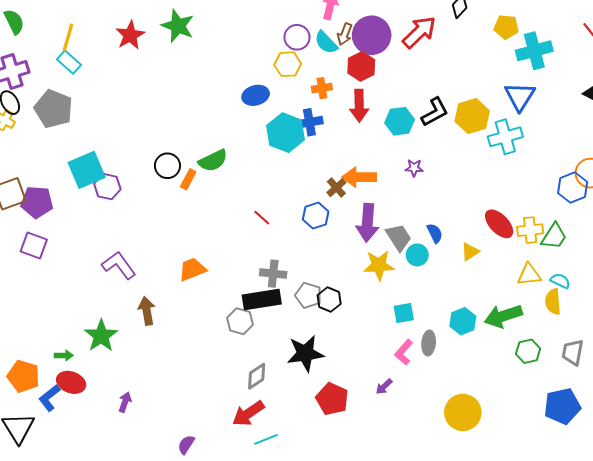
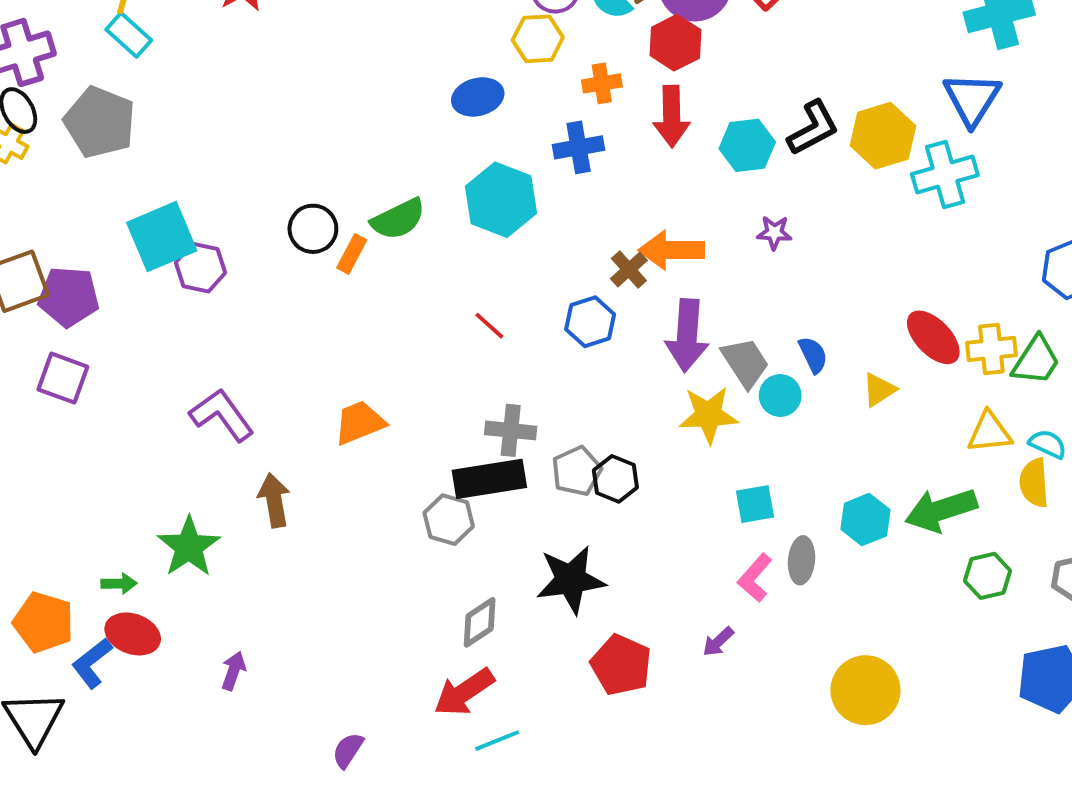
cyan hexagon: (286, 133) -> (501, 200), moved
gray pentagon: (308, 295) -> (577, 471), turned 30

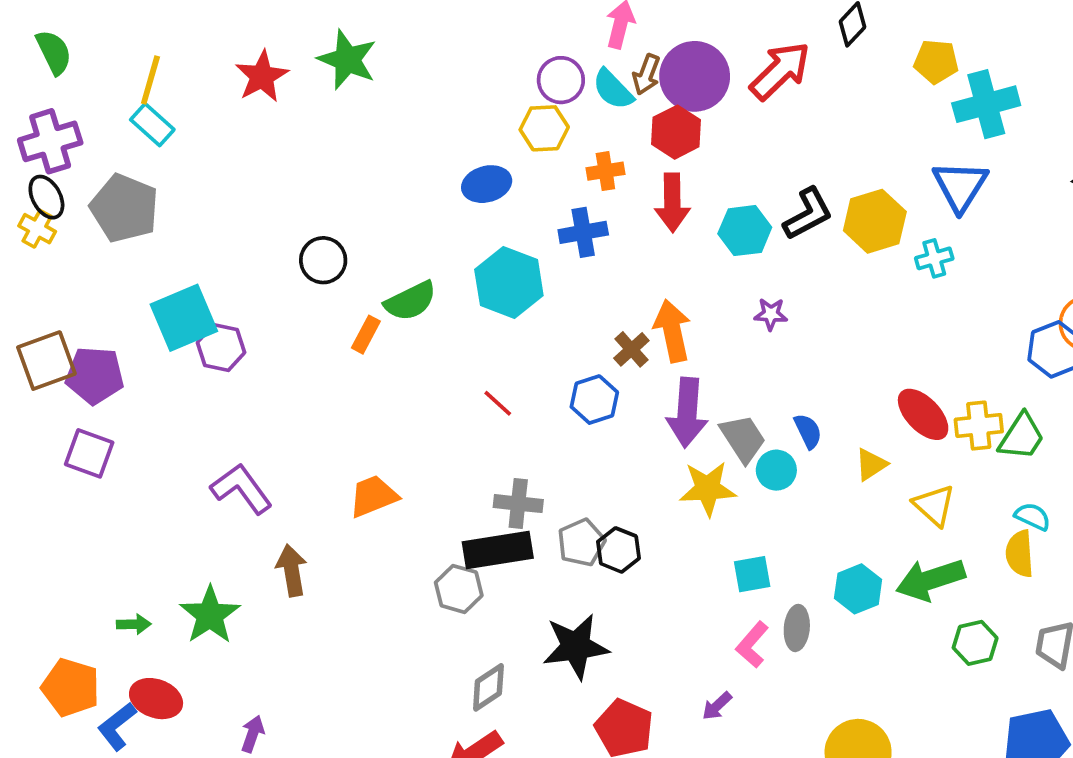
cyan cross: (945, 175) -> (934, 258), size x0.6
black circle: (313, 229) -> (323, 260), moved
orange arrow: (672, 250) -> (672, 331), turned 78
yellow triangle: (990, 432) -> (934, 505), moved, turned 48
green arrow: (119, 584) -> (134, 624), moved

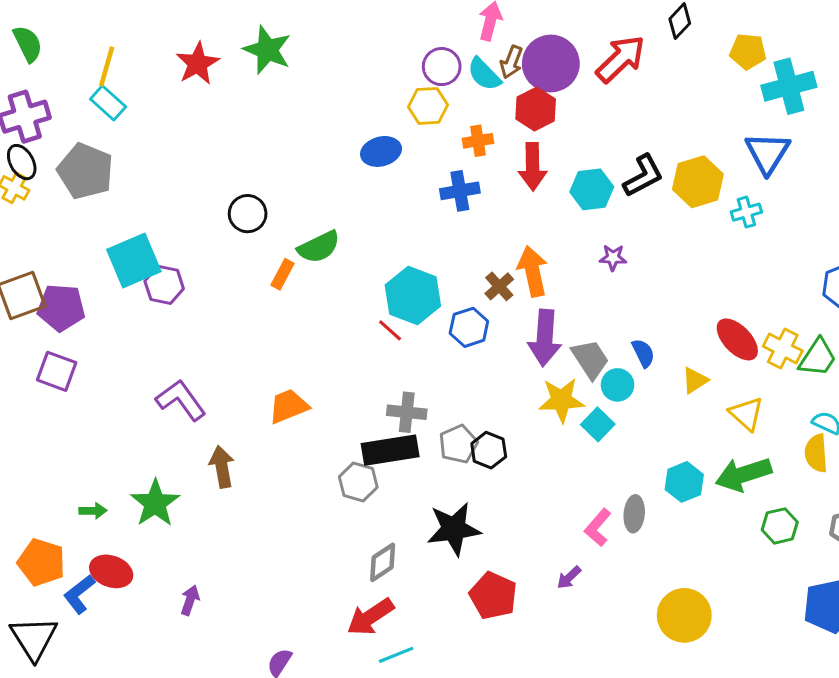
cyan hexagon: (509, 283) -> (413, 295), moved
yellow cross: (979, 426) -> (783, 349), turned 33
cyan square: (752, 574) -> (598, 424), moved, turned -36

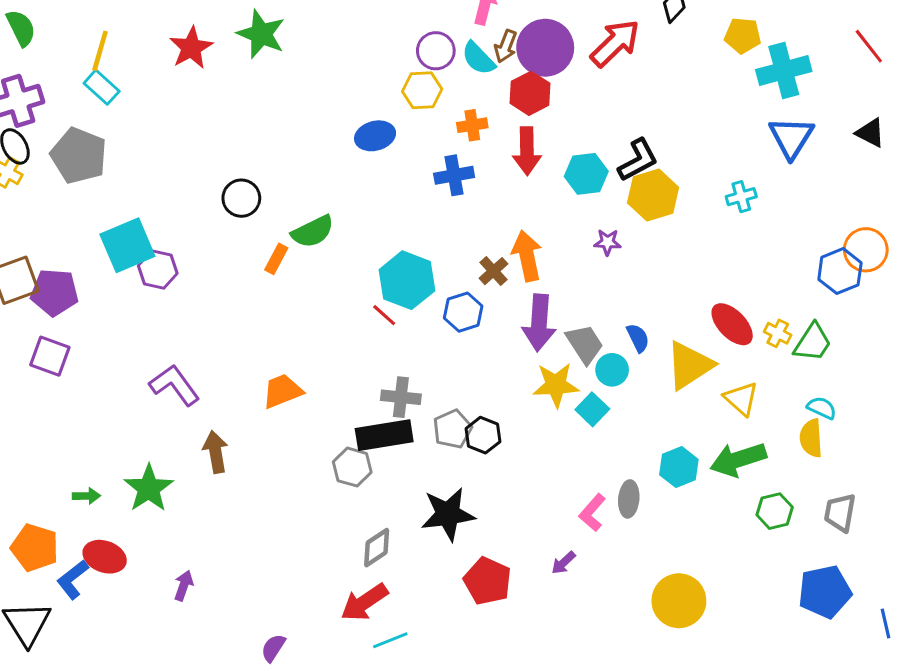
blue triangle: (768, 153) -> (791, 137), moved
yellow hexagon: (698, 182) -> (653, 195), moved
yellow cross: (783, 349) -> (778, 333), size x0.7
yellow triangle: (695, 380) -> (690, 365), size x1.8

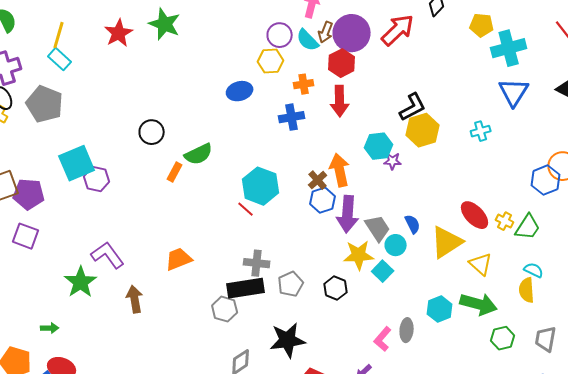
cyan hexagon: (586, 174) -> (379, 146), moved
blue hexagon: (463, 312) -> (323, 200), moved
black hexagon: (483, 435) -> (336, 288), moved
green arrow: (738, 459) -> (479, 304), turned -147
green star: (149, 488) -> (81, 282), moved

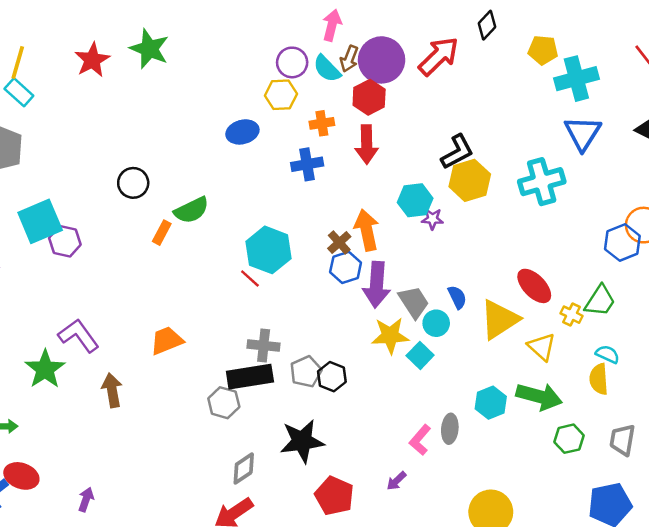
cyan cross: (481, 131) -> (542, 182), size x1.8
yellow cross: (505, 221) -> (571, 315), moved
black hexagon: (336, 288) -> (332, 377), moved

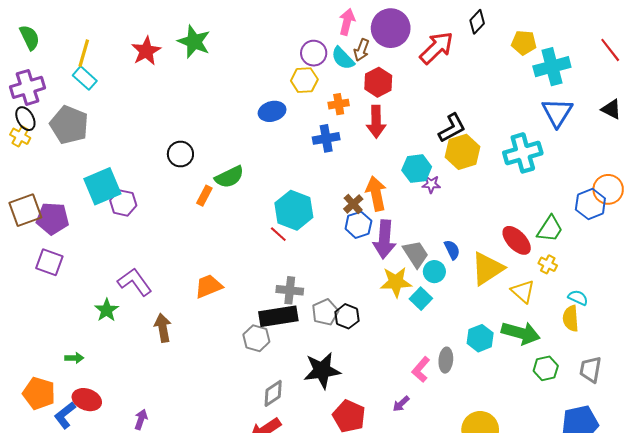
purple circle: (382, 60) -> (391, 28), moved
green trapezoid: (600, 301) -> (550, 229), moved
green star: (45, 369) -> (107, 310), size x0.7

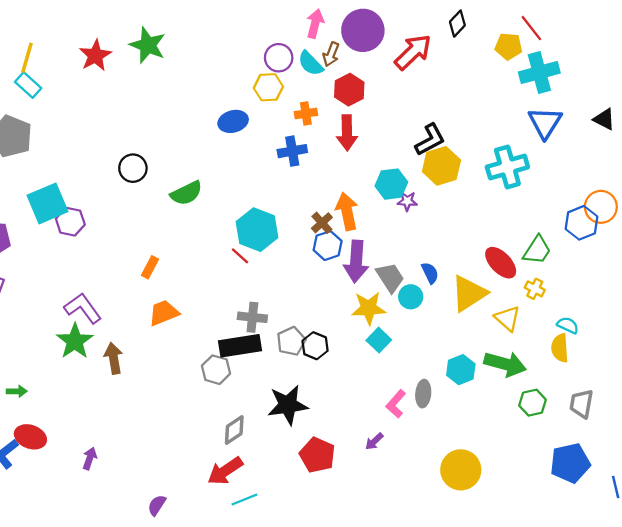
red line: (610, 50) -> (531, 28), moved
orange rectangle: (204, 196) -> (150, 267), moved
cyan square: (421, 299) -> (379, 340), moved
green star: (107, 310) -> (75, 341), moved, size x1.4

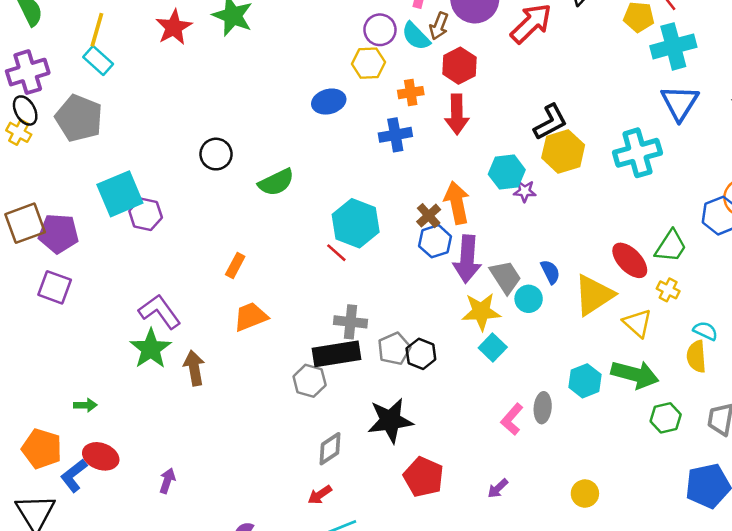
purple arrow: (374, 441) -> (498, 488), moved
yellow circle: (461, 470) -> (585, 494), size x0.6
red arrow: (225, 471) -> (320, 495), size x0.6

